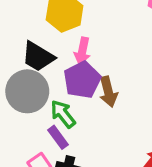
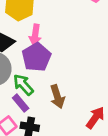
brown arrow: (108, 92) -> (57, 97), moved

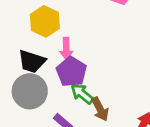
green arrow: (23, 85) -> (82, 94), moved

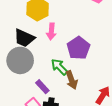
purple pentagon: (71, 72) -> (78, 48), moved

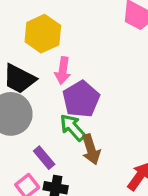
purple pentagon: (78, 48) -> (81, 99), moved

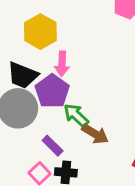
purple pentagon: (81, 99) -> (52, 91), moved
brown arrow: (91, 149) -> (95, 134), turned -36

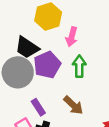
pink arrow: (62, 64) -> (72, 37), moved
green arrow: (76, 115) -> (79, 66), moved, turned 35

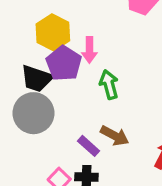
purple pentagon: (47, 65) -> (64, 63), moved
purple rectangle: (38, 107) -> (88, 146), moved

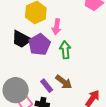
purple pentagon: (64, 63) -> (39, 45), moved
gray circle: (33, 113) -> (16, 90), moved

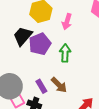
pink arrow: (57, 27) -> (67, 22), moved
black trapezoid: (21, 39) -> (23, 36), turned 95

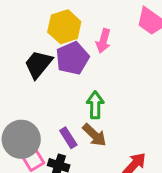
purple pentagon: (40, 44) -> (72, 58), moved
green arrow: (65, 53) -> (95, 105), moved

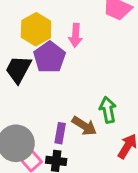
green arrow: (95, 105) -> (108, 110), moved
purple rectangle: (68, 138) -> (60, 133), turned 54

